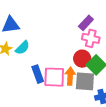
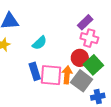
cyan semicircle: (22, 48) -> (40, 43), moved
gray square: (85, 81) -> (82, 81), turned 30

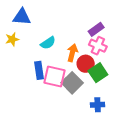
orange arrow: (67, 75) -> (72, 53), moved
gray square: (82, 81) -> (72, 83), moved

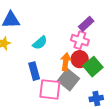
pink cross: (98, 46) -> (80, 40), moved
orange arrow: (72, 53) -> (66, 62), moved
pink square: (55, 76) -> (50, 89), moved

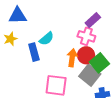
blue rectangle: (34, 71) -> (34, 52), moved
gray square: (68, 80) -> (90, 75), moved

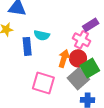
cyan semicircle: (46, 39) -> (42, 35), turned 42

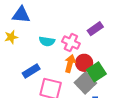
pink cross: (82, 40) -> (71, 42), moved
blue rectangle: (27, 46) -> (31, 71), moved, turned 66

